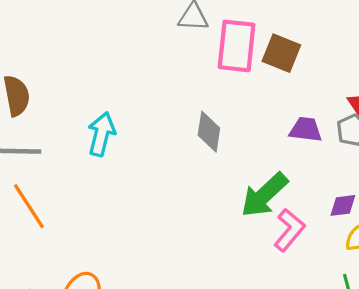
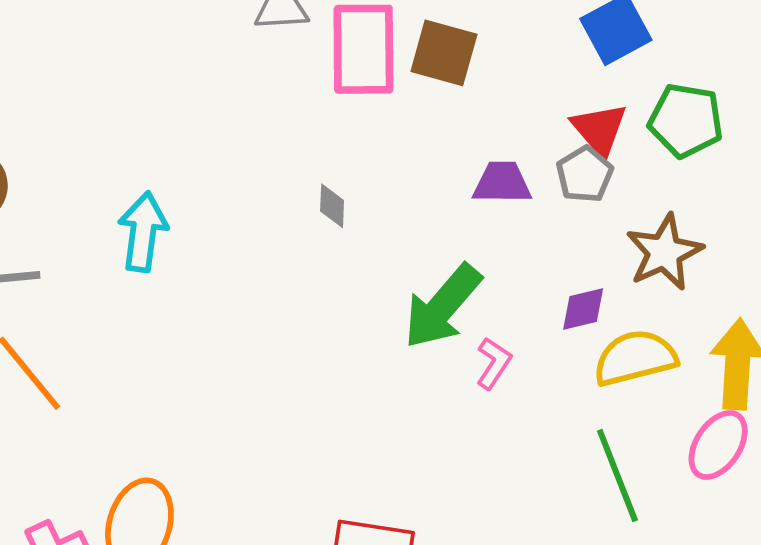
gray diamond: (209, 132) -> (332, 206), size x0.6
pink L-shape: (289, 230) -> (494, 363), size x0.7

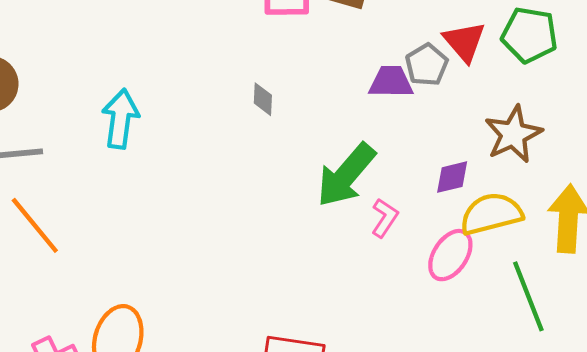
gray pentagon: (585, 174) -> (427, 65), moved
pink ellipse: (718, 445) -> (450, 255), moved
green line: (617, 475) -> (528, 296), moved

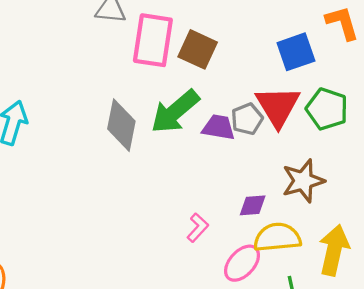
red triangle: (464, 42) -> (278, 106), size x1.4
gray diamond: (263, 99) -> (121, 125), size x2.0
green arrow: (346, 175) -> (175, 112), moved

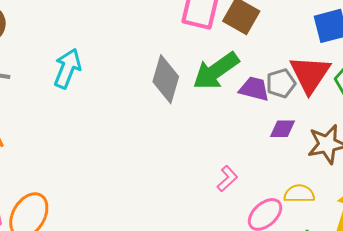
purple diamond: (253, 205) -> (282, 129), moved
yellow semicircle: (277, 237) -> (299, 194), size x0.7

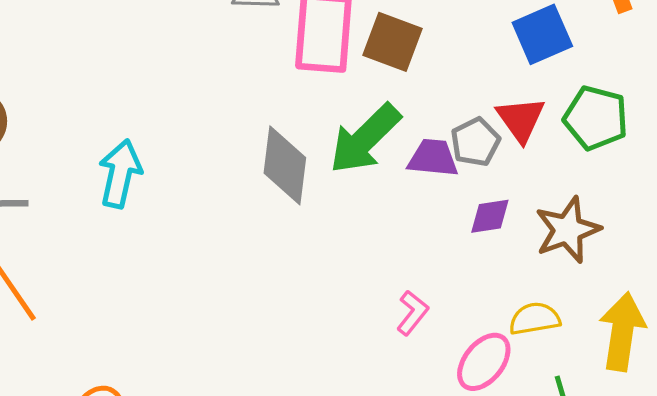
red triangle: (310, 74) -> (521, 119), size x0.7

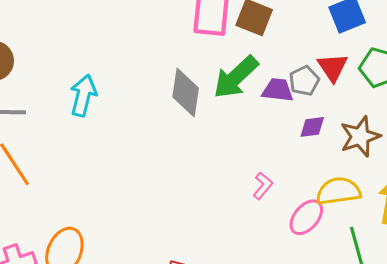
yellow semicircle: (535, 319) -> (338, 191), size x1.4

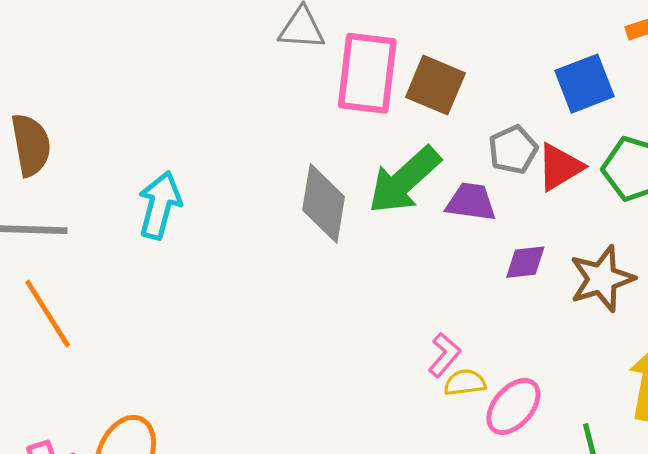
red triangle: (333, 67) -> (560, 167), turned 32
gray pentagon: (304, 81) -> (513, 150), moved
yellow semicircle: (338, 191) -> (465, 383), moved, size x0.6

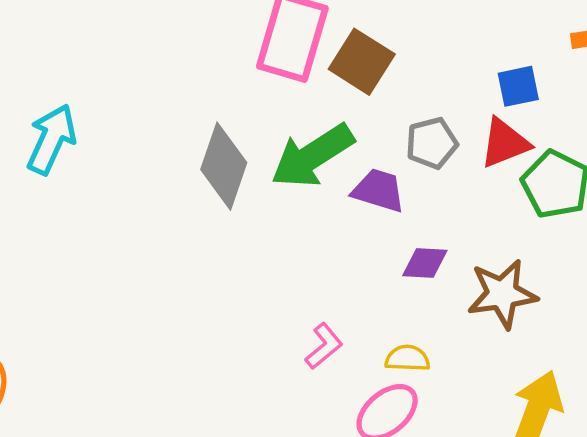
blue square: (584, 84) -> (518, 86), size x0.7
red triangle: (560, 167) -> (505, 143), moved
yellow semicircle: (465, 383) -> (407, 358), moved

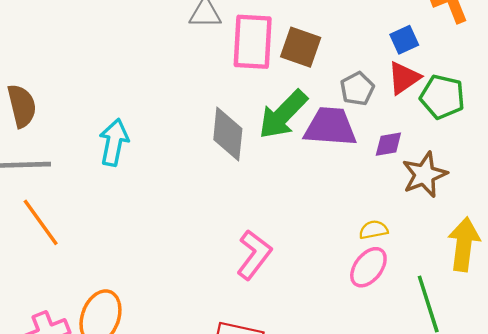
purple trapezoid: (379, 190) -> (330, 127), size x1.5
purple diamond: (425, 263) -> (388, 144), moved
pink L-shape: (324, 346) -> (254, 255), moved, size x1.6

